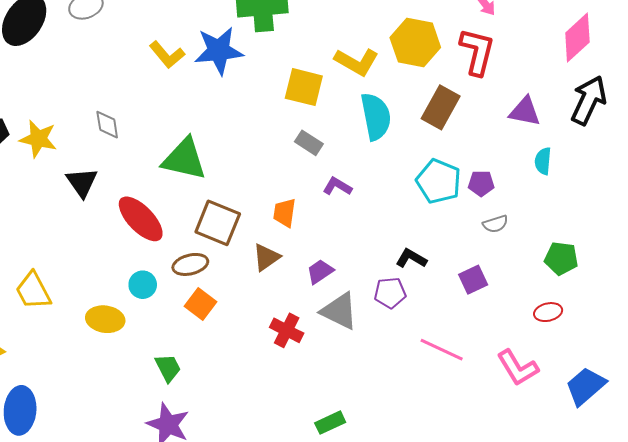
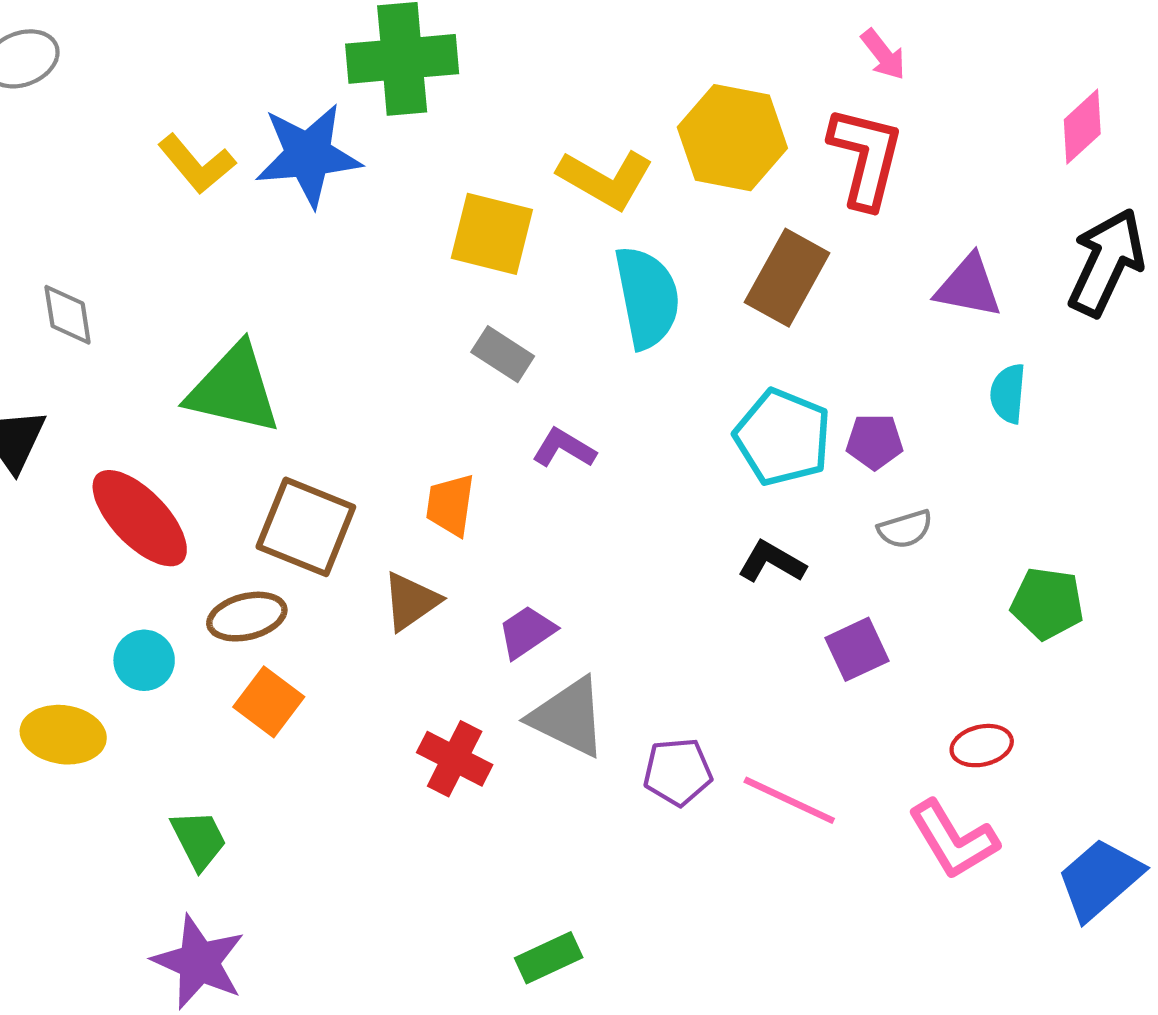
pink diamond: (577, 37) -> (1082, 127), size x0.7
black L-shape: (411, 258) -> (772, 562), moved
purple pentagon: (390, 293) -> (678, 772), moved
red ellipse: (548, 312) -> (982, 746), moved

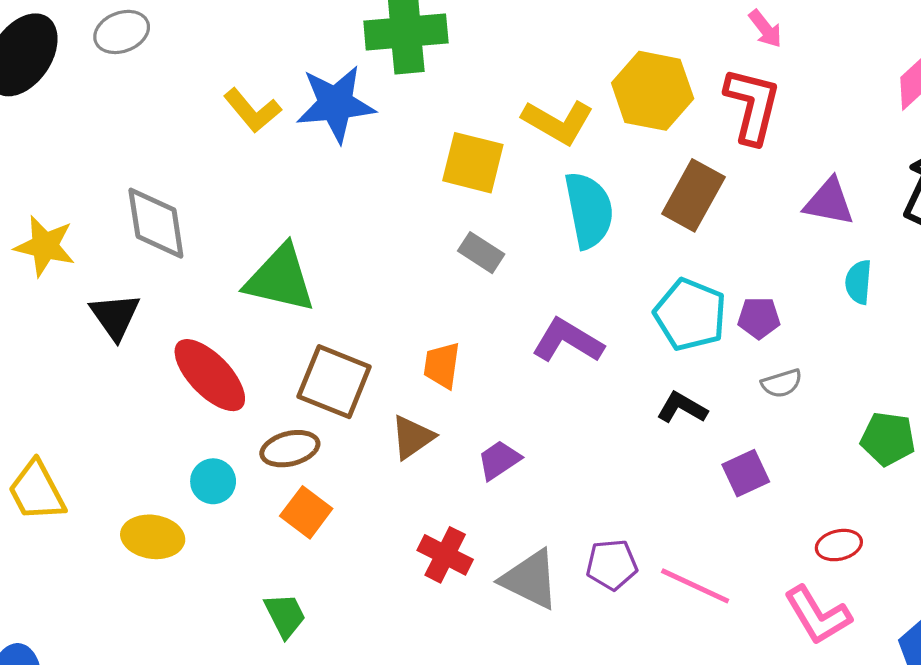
gray diamond: (68, 315) -> (156, 223), size x1.6
purple L-shape: (564, 448) -> (568, 341), moved, size x1.5
gray triangle: (568, 717) -> (530, 579), moved
green trapezoid: (199, 840) -> (285, 615), moved

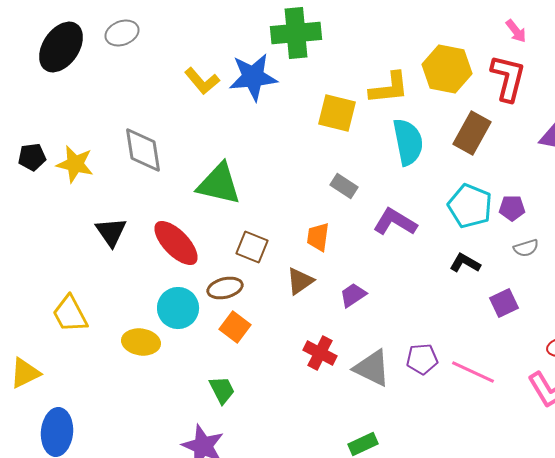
yellow L-shape: (558, 122) -> (389, 88), turned -36
gray rectangle: (481, 253) -> (344, 186), moved
black triangle: (115, 316) -> (111, 232), moved
brown square: (334, 382) -> (252, 247), size x0.7
cyan circle: (213, 481) -> (178, 308), size x1.5

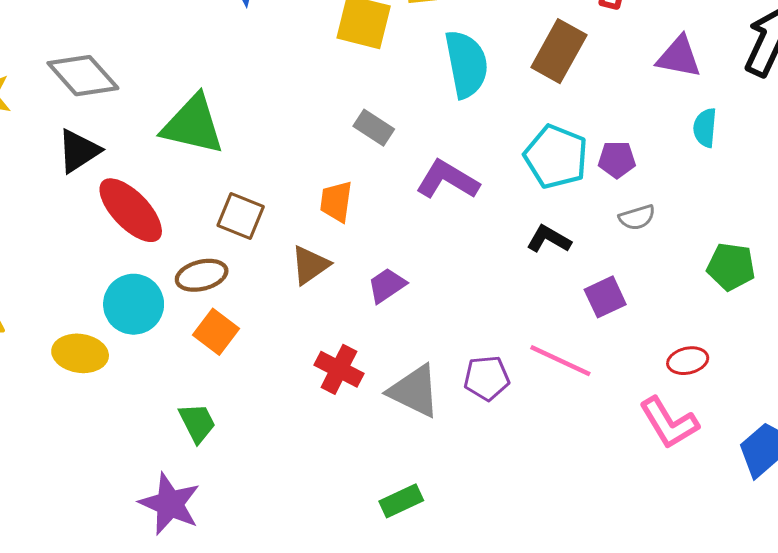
gray diamond: (143, 150) -> (83, 76), turned -33
black triangle: (111, 232) -> (79, 151), moved, turned 32
pink line: (473, 372) -> (560, 361), moved

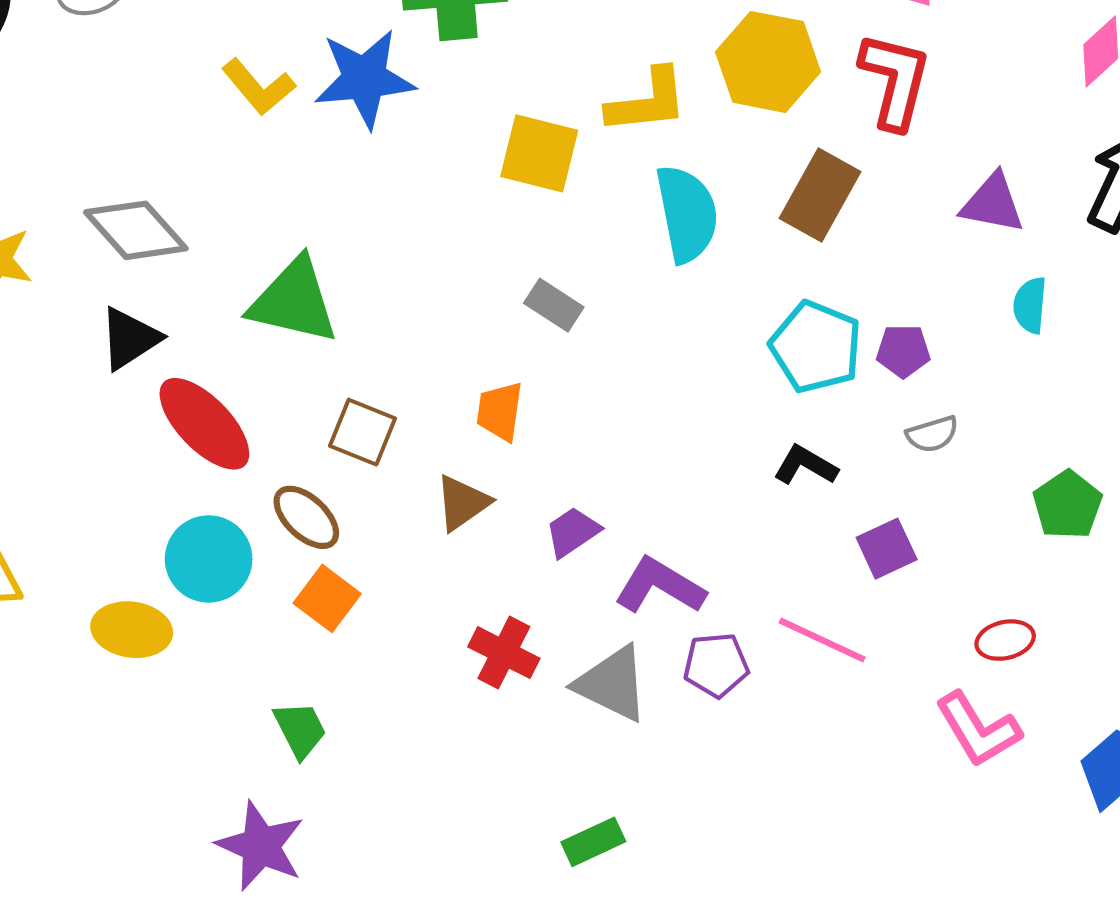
purple L-shape: (448, 180) -> (660, 586), moved
green pentagon: (731, 267) -> (1068, 505), turned 30
brown ellipse: (202, 275) -> (306, 517), turned 57

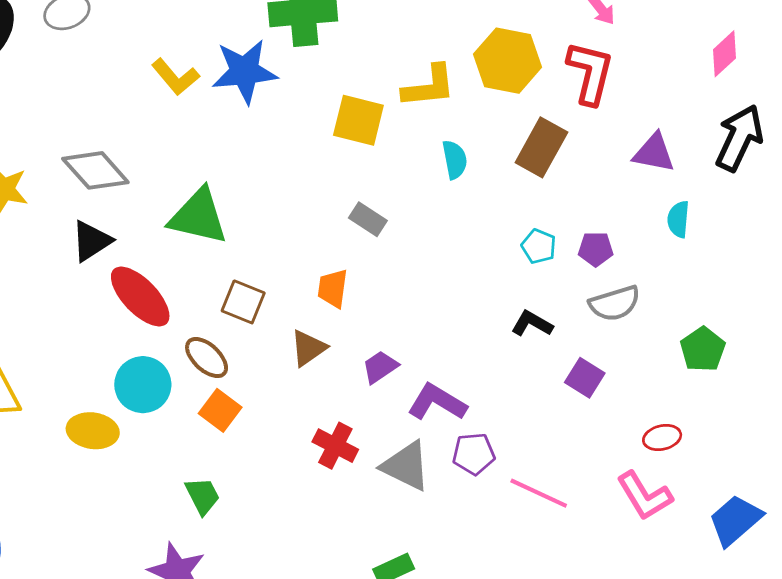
cyan semicircle: (687, 214) -> (455, 160), size x0.6
cyan pentagon: (816, 347) -> (539, 246), size x0.6
gray semicircle: (932, 434) -> (615, 303), size x1.5
purple square: (887, 549) -> (585, 378), turned -33
pink line: (822, 640) -> (539, 493), moved

